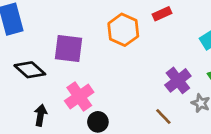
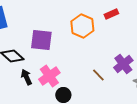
black arrow: (41, 115) -> (26, 77), moved, turned -35
brown line: (163, 117) -> (98, 75), moved

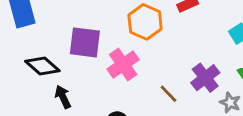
pink cross: (49, 76) -> (123, 64), moved

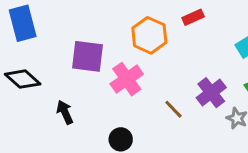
black diamond: (42, 66) -> (23, 79), moved

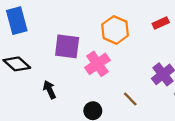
red rectangle: (193, 17) -> (161, 23), moved
brown line: (173, 109) -> (130, 99), moved

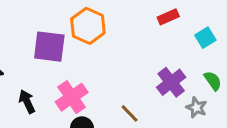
orange hexagon: (115, 30) -> (88, 26), moved
pink cross: (97, 64) -> (72, 97), moved

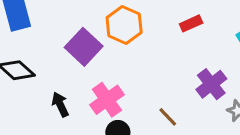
red rectangle: (168, 17) -> (191, 23), moved
purple square: (49, 47) -> (84, 47), turned 36

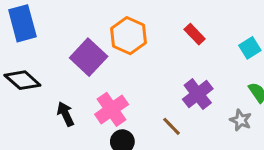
red rectangle: (191, 23) -> (195, 34), turned 70
purple cross: (211, 84) -> (198, 94), moved

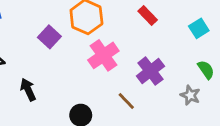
purple square: (89, 57) -> (49, 37), size x0.7
pink cross: (112, 109) -> (103, 55), moved

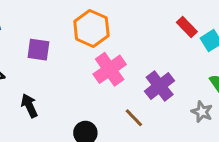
red rectangle: (148, 16) -> (187, 27), moved
purple square: (49, 37) -> (38, 50), moved, turned -35

